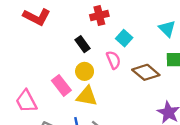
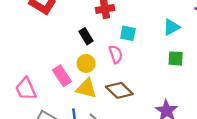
cyan triangle: (167, 29) -> (171, 27), turned 42
cyan square: (124, 38) -> (128, 33), turned -35
brown diamond: (146, 72) -> (119, 90), moved

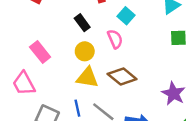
cyan square: (128, 33) -> (126, 16), turned 35
pink rectangle: (62, 76) -> (40, 52), moved

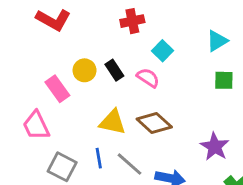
black rectangle: (82, 23) -> (114, 70), moved
pink semicircle: (115, 39) -> (148, 78), turned -36
yellow circle: (85, 51) -> (85, 70), moved

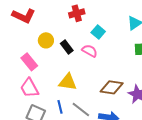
yellow circle: (85, 70) -> (46, 40), moved
brown diamond: (154, 123) -> (112, 87), moved, turned -30
pink trapezoid: (36, 126) -> (30, 88), moved

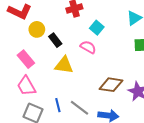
yellow circle: (46, 40) -> (37, 29), moved
black rectangle: (67, 47) -> (55, 40), moved
yellow triangle: (68, 82) -> (64, 65), moved

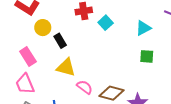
cyan square: (97, 28) -> (106, 23), moved
pink semicircle: (88, 47) -> (85, 87), moved

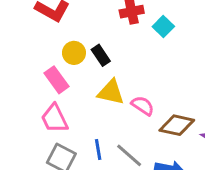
yellow circle: (43, 28) -> (74, 53), moved
pink semicircle: (85, 87) -> (143, 106), moved

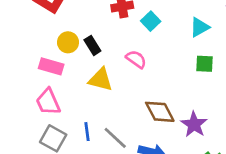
pink rectangle: (57, 80) -> (51, 66), turned -40
pink semicircle: (143, 106) -> (136, 59), moved
brown diamond: (177, 125) -> (160, 112), turned 48

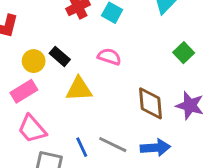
green square: (205, 64) -> (184, 53), moved, turned -30
pink rectangle: (51, 66) -> (24, 91), turned -30
brown diamond: (160, 112) -> (151, 103), turned 40

